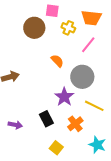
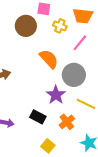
orange semicircle: (57, 61) -> (49, 59), size x1.5
black rectangle: (46, 119) -> (38, 117), turned -35

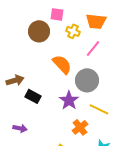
black rectangle: (38, 117) -> (33, 96), moved

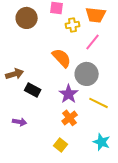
brown circle: (39, 31) -> (27, 18), moved
yellow cross: (73, 31) -> (73, 25), turned -32
orange cross: (80, 127) -> (70, 118), moved

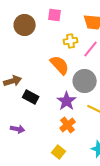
yellow cross: (73, 25) -> (71, 41), moved

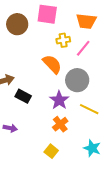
pink square: (55, 15) -> (47, 14), size x1.5

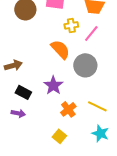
black rectangle: (23, 96) -> (23, 92), moved
purple star: (59, 100) -> (53, 85), moved
yellow line: (89, 109) -> (97, 106), moved

